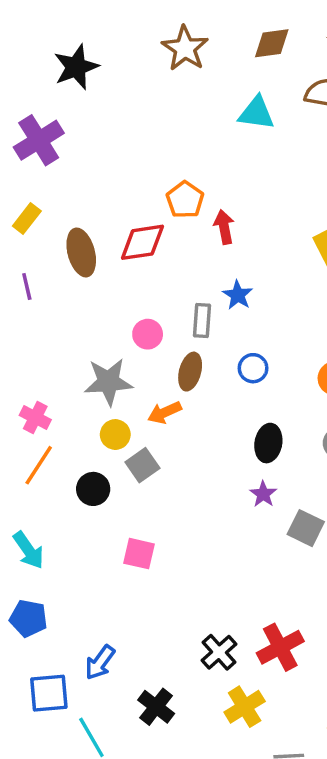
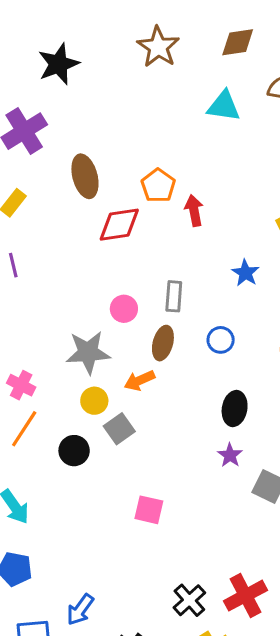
brown ellipse: (81, 252) -> (85, 176), moved
blue star: (238, 295) -> (246, 273), moved
pink square: (139, 554) -> (149, 510), moved

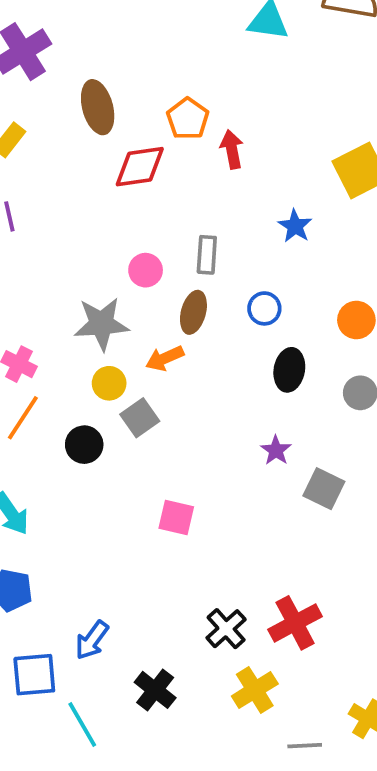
black ellipse: (235, 409) -> (289, 370), moved

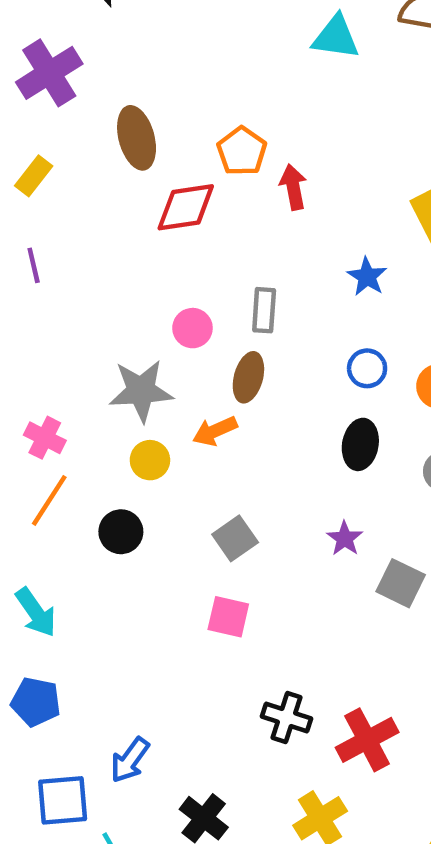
blue circle: (264, 308) -> (367, 368), moved
gray square: (140, 418) -> (235, 538), moved
black cross: (226, 629) -> (286, 717), moved, turned -30

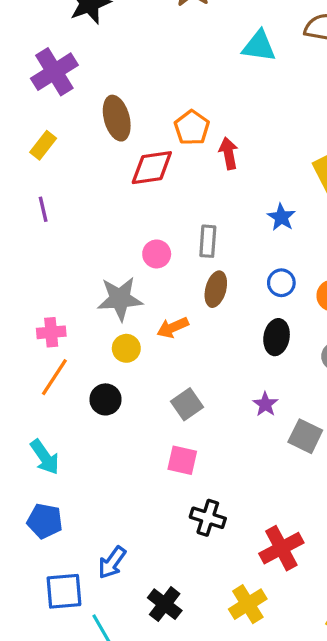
brown ellipse: (248, 377) -> (216, 289), moved
pink cross: (45, 438) -> (51, 332), turned -32
black cross: (286, 717) -> (208, 518), moved

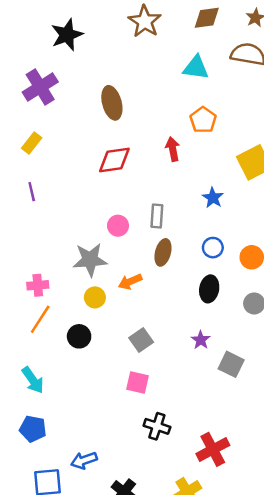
brown ellipse: (117, 118) -> (112, 103), moved
orange pentagon: (192, 128) -> (203, 120), moved
blue arrow: (112, 563) -> (84, 460), turned 35

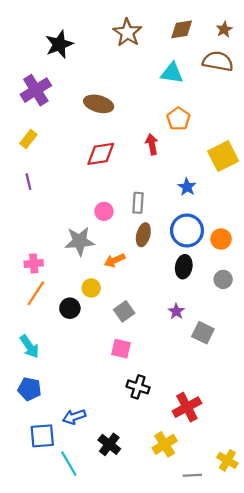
brown ellipse: (112, 103) -> (99, 104), turned -60
blue circle: (213, 248) -> (187, 231), size x1.8
yellow circle: (95, 297) -> (91, 288), moved

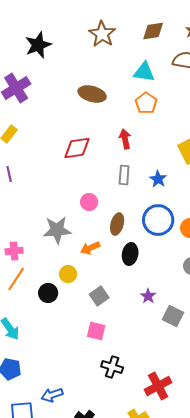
brown ellipse: (99, 104) -> (92, 94), moved
orange pentagon: (178, 119) -> (146, 103), moved
gray rectangle: (138, 203) -> (124, 175), moved
pink circle: (104, 211) -> (89, 202), moved
black ellipse: (184, 267) -> (130, 254), moved

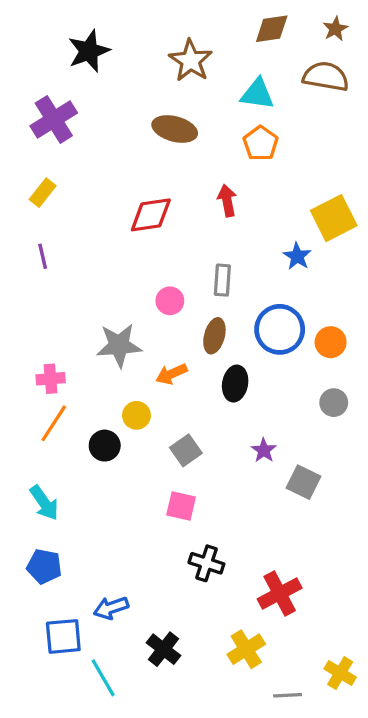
brown star: (102, 34) -> (191, 61), moved
gray rectangle: (124, 175) -> (222, 280), moved
blue star: (158, 179) -> (297, 256), moved

